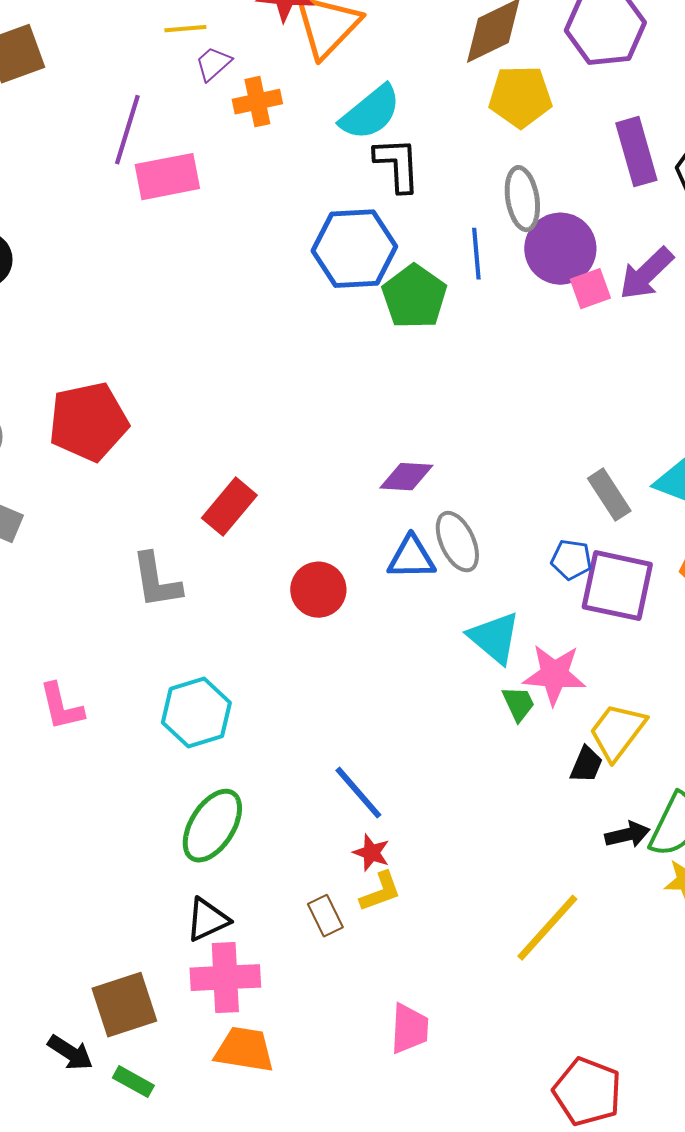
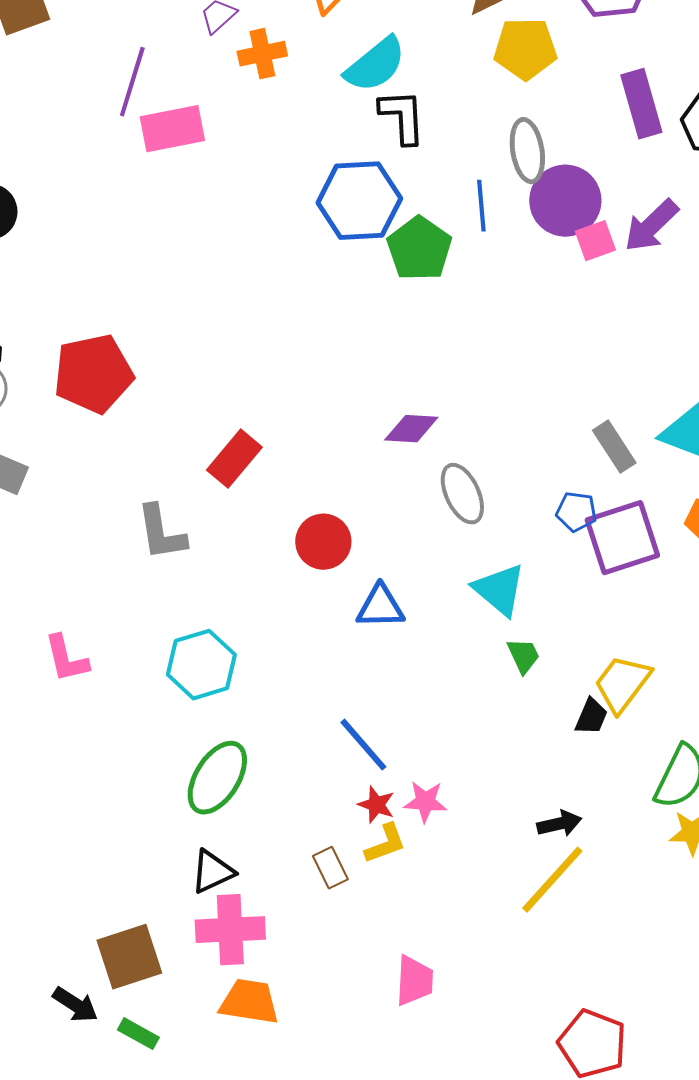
blue triangle: (411, 558) -> (380, 607), moved
purple square: (617, 586) -> (622, 538), turned -30
pink star: (554, 675) -> (425, 802), moved, size x0.7
black arrow: (627, 835) -> (559, 824), moved

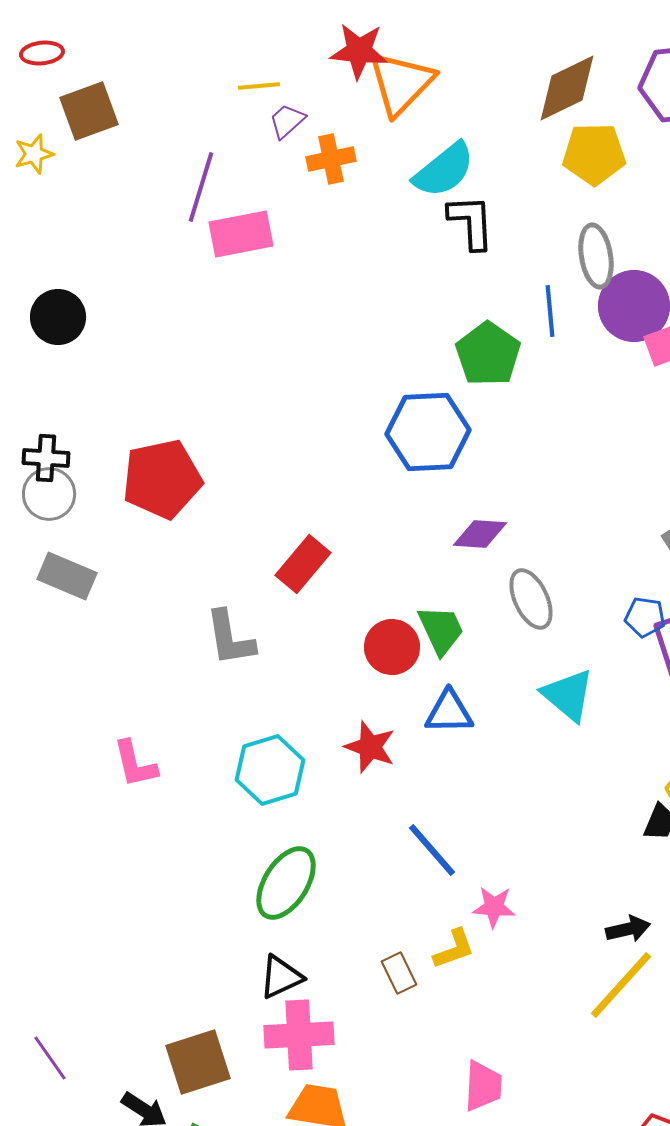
blue hexagon: (359, 201) -> (428, 432), moved
green trapezoid: (523, 656) -> (441, 630), moved, size x1.4
red star: (376, 805) -> (370, 747), moved, size x1.4

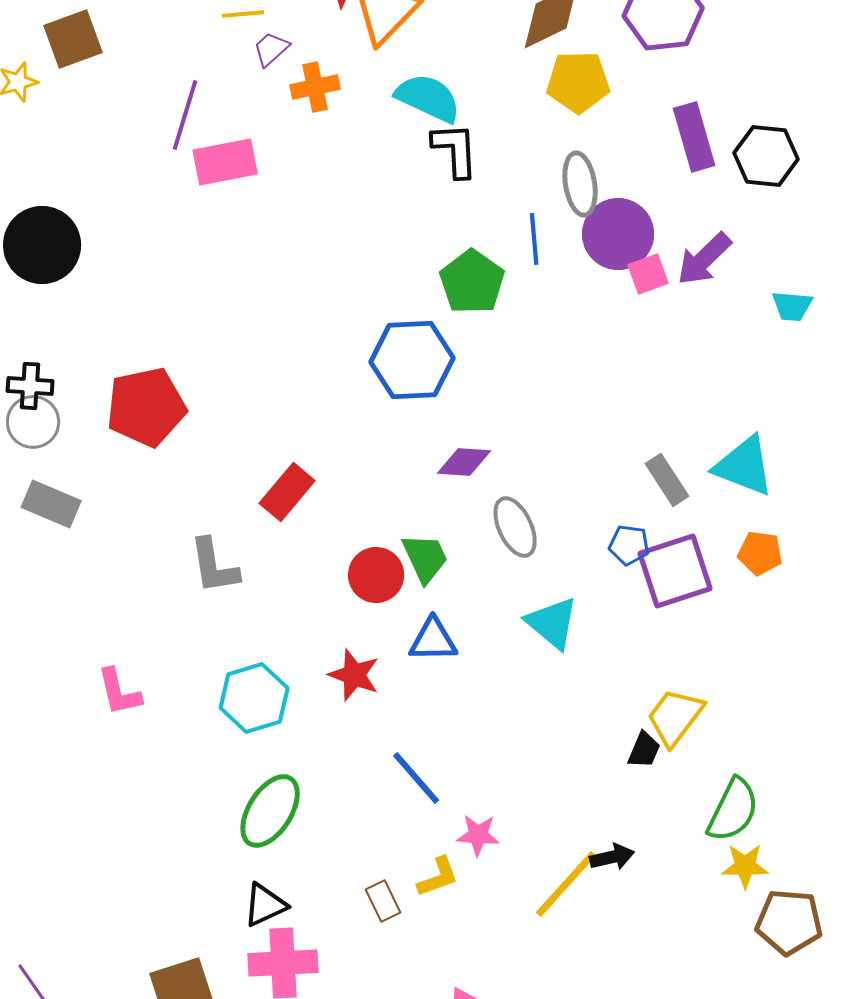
cyan semicircle: (444, 170) -> (428, 98), turned -116
black circle: (58, 317) -> (42, 245), size x1.4
yellow line: (621, 985) -> (566, 884), moved

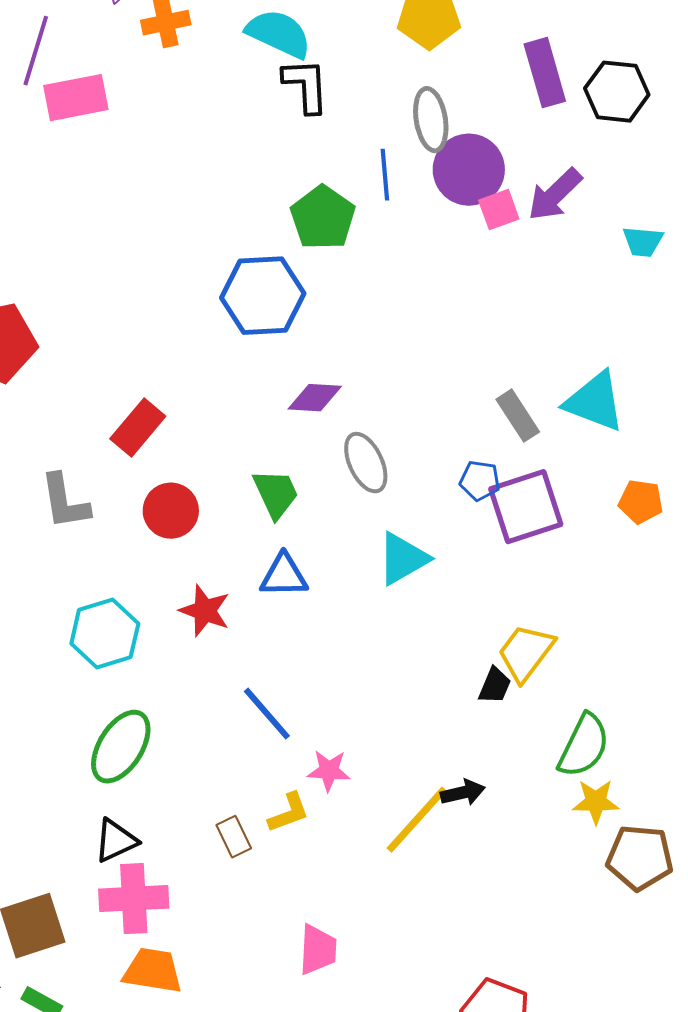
orange pentagon: (760, 553) -> (641, 502), moved
red circle: (376, 575) -> (171, 511), moved
cyan triangle: (552, 623) -> (403, 559), turned 50

